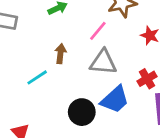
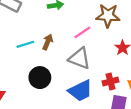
cyan line: (37, 77) -> (25, 44), moved
black circle: (82, 112) -> (40, 78), moved

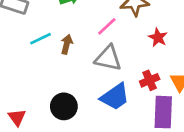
cyan line: (25, 44) -> (41, 39), moved
black circle: (40, 78) -> (64, 106), moved

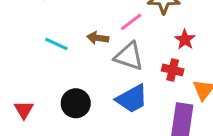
cyan line: (41, 39) -> (56, 44), moved, turned 45
brown arrow: (67, 44) -> (98, 38), moved, turned -102
red cross: (150, 80) -> (173, 70), moved, turned 30

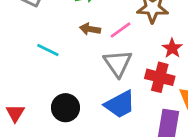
brown arrow: (98, 38) -> (90, 29), moved
gray triangle: (129, 56) -> (118, 63), turned 36
red cross: (173, 70) -> (160, 77), size x1.4

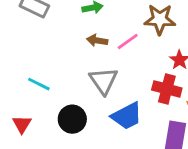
cyan line: (48, 50) -> (39, 84), moved
gray triangle: (118, 63) -> (104, 81), moved

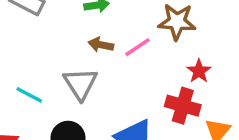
gray triangle: (104, 81) -> (80, 84), moved

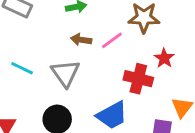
cyan line: (29, 95) -> (22, 68), moved
red cross: (183, 106) -> (138, 79), moved

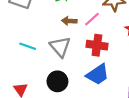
red cross: (138, 79) -> (97, 45), moved

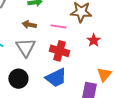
pink line: (92, 19) -> (58, 26), turned 42
brown arrow: (69, 21) -> (29, 25), moved

